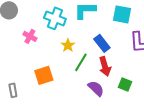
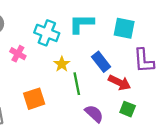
green line: (81, 62) -> (77, 84), turned -42
red arrow: (105, 66) -> (119, 83), moved, turned -48

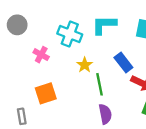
orange square: (34, 99) -> (46, 93), moved
purple semicircle: (94, 114) -> (105, 114), moved, turned 36

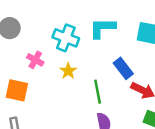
yellow star: (85, 65) -> (68, 71), moved
orange square: (46, 93) -> (17, 90), moved, turned 30

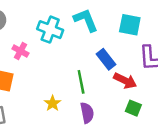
cyan L-shape: (102, 28) -> (86, 20), turned 68
yellow star: (68, 71) -> (53, 103), moved

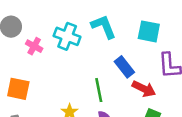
pink cross: (20, 51) -> (34, 46), moved

